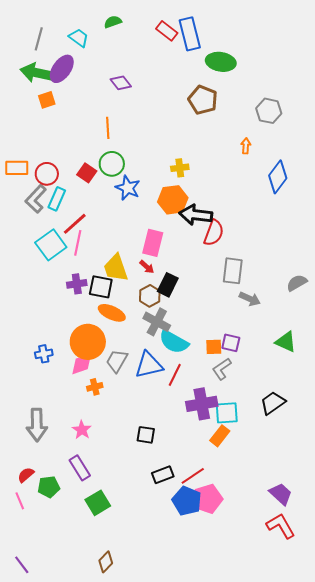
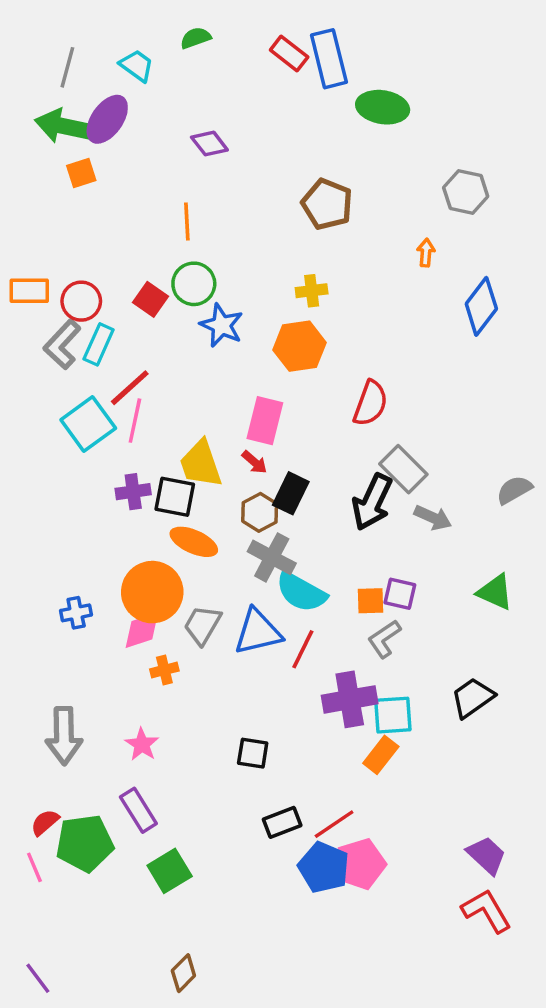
brown pentagon: (203, 100) -> (327, 204), moved
black arrow: (196, 215) -> (372, 502), moved, turned -72
gray rectangle: (233, 271) -> (403, 469), turned -52
green pentagon: (49, 487) -> (85, 843), size x1.5

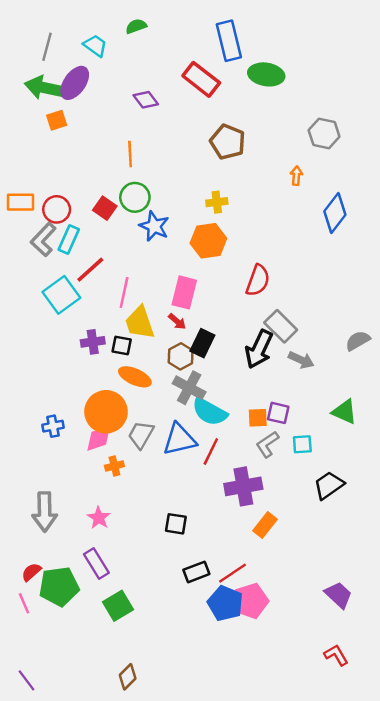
red rectangle: (289, 53) -> (201, 79), moved, size x1.4
pink line: (135, 421) -> (124, 292), moved
black square: (175, 497) -> (122, 346), size x0.7
cyan square: (393, 715) -> (302, 444), moved, size x0.7
red L-shape: (486, 911) -> (336, 655), moved, size x0.7

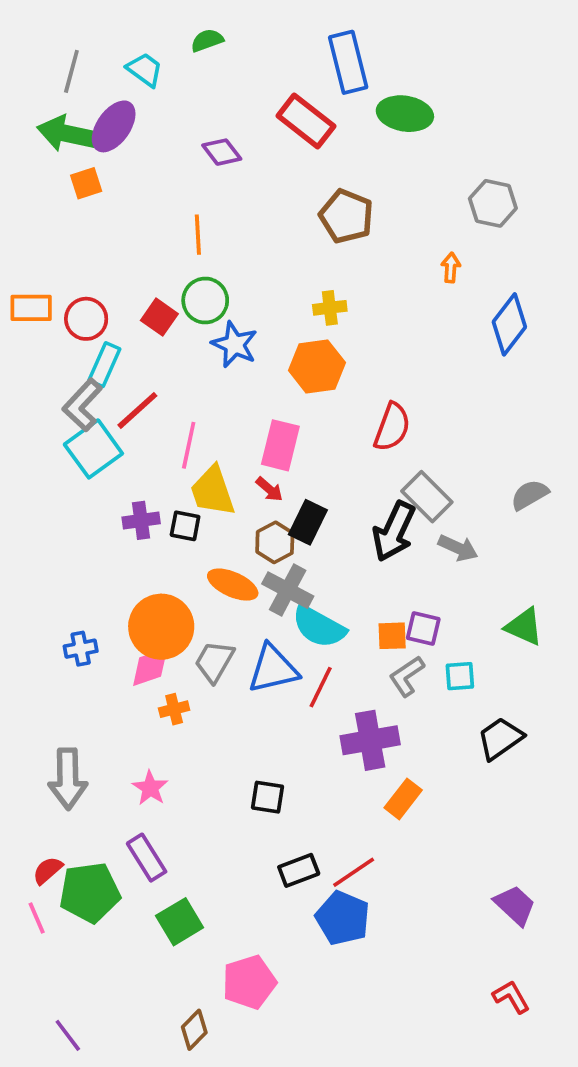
gray L-shape: (43, 239) -> (82, 405), moved
gray semicircle: (358, 341) -> (530, 495), moved
orange ellipse: (135, 377) -> (233, 585), moved
pink pentagon: (251, 601) -> (249, 982), moved
purple line: (26, 680) -> (68, 1035), moved

